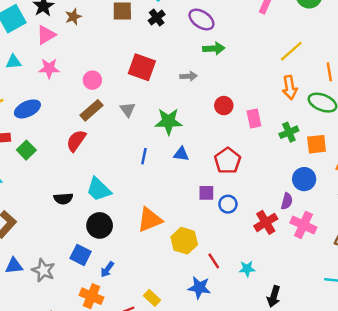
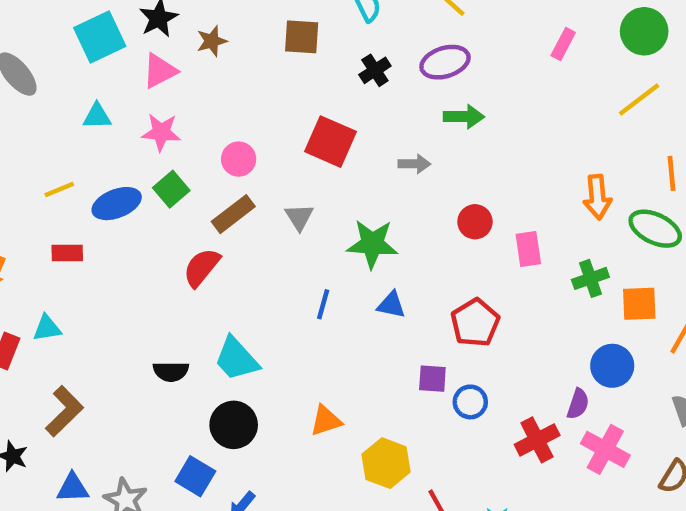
black cross: (157, 18) -> (375, 70), moved
purple ellipse: (201, 19) -> (445, 62), turned -55
yellow line: (291, 51) -> (639, 99), moved
green square: (26, 150) -> (171, 189), moved
orange triangle: (150, 220) -> (326, 421), size x0.7

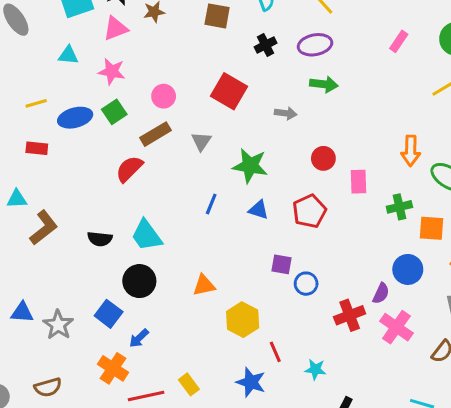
red pentagon: (475, 323) -> (309, 211), moved
brown L-shape: (64, 411) -> (44, 228), moved

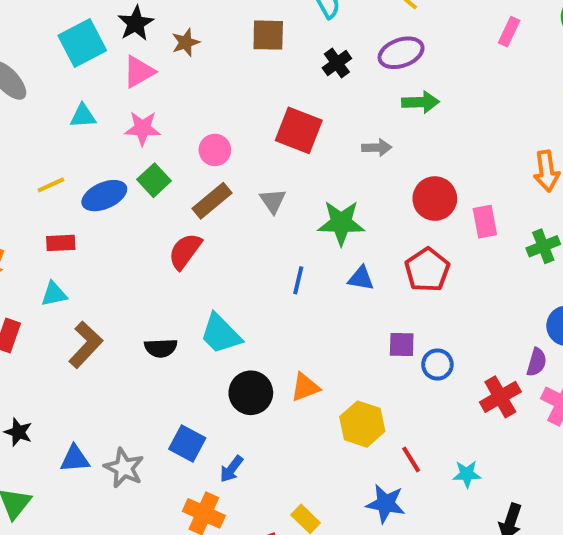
red circle: (323, 158) -> (435, 199), size x1.4
cyan triangle: (17, 199) -> (54, 294), moved
black circle: (139, 281) -> (251, 393), moved

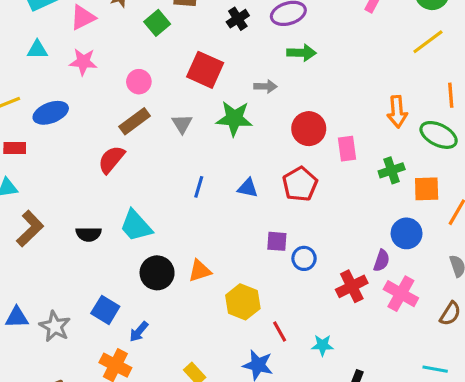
green square: (154, 180) -> (157, 23), moved
green star: (341, 223) -> (234, 118), moved

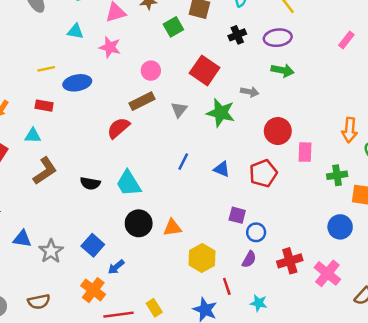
purple semicircle: (382, 261) -> (249, 259), moved

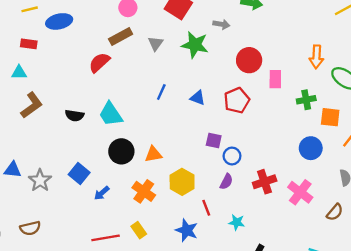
orange cross: (93, 290) -> (144, 191), moved

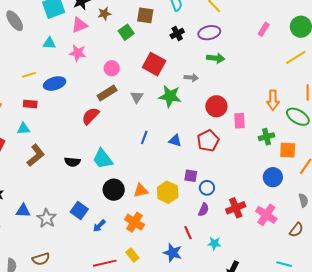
yellow hexagon: (182, 182) -> (168, 192), moved

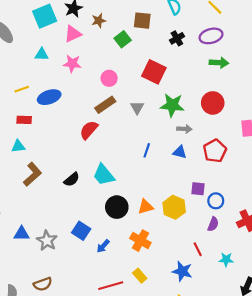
gray arrow: (191, 78) -> (184, 129), moved
red circle: (216, 106) -> (213, 103), moved
black semicircle: (72, 162) -> (72, 179), turned -42

